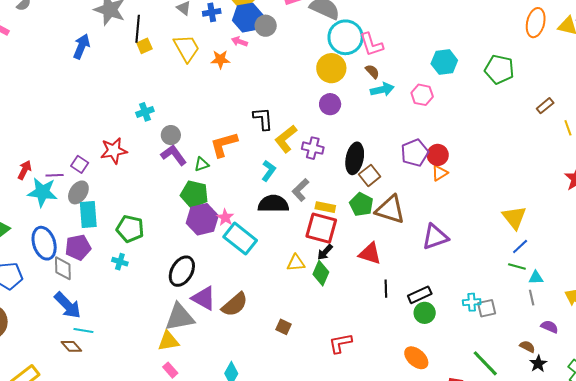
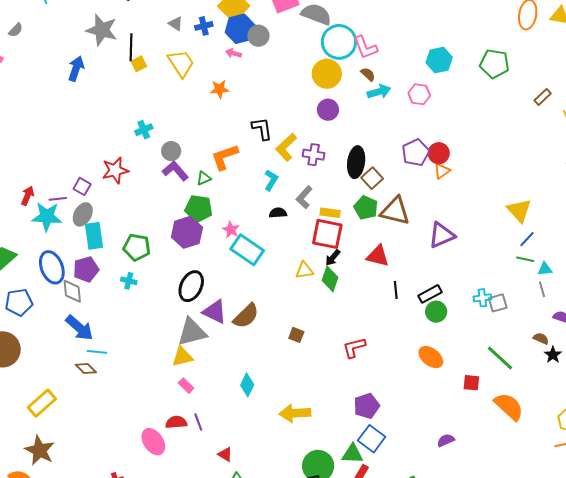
orange star: (220, 59) -> (220, 89), moved
black semicircle: (273, 204) -> (278, 213), size x0.6
purple hexagon: (202, 219) -> (187, 232), moved

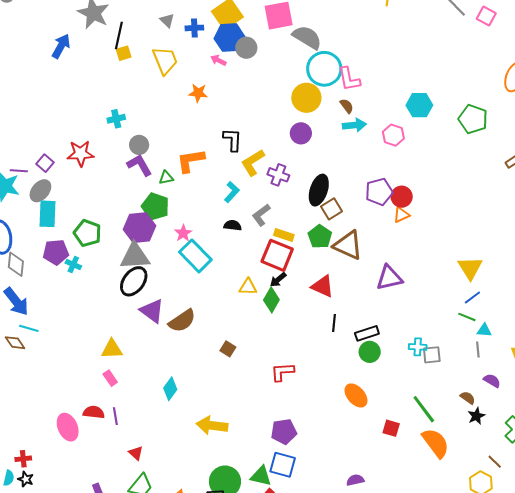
purple pentagon: (86, 269) -> (56, 252), moved
gray triangle: (192, 332) -> (135, 256), moved
orange semicircle: (509, 406) -> (436, 443), moved
blue square: (372, 439) -> (283, 465), turned -32

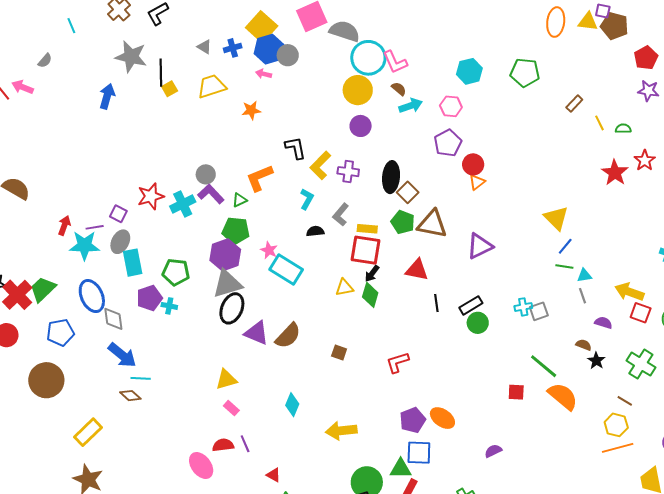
yellow trapezoid: (165, 60) -> (212, 86), turned -72
cyan cross: (116, 119) -> (183, 204), moved, size x1.4
purple pentagon: (379, 192) -> (448, 143), moved
orange ellipse: (356, 395) -> (442, 418), moved

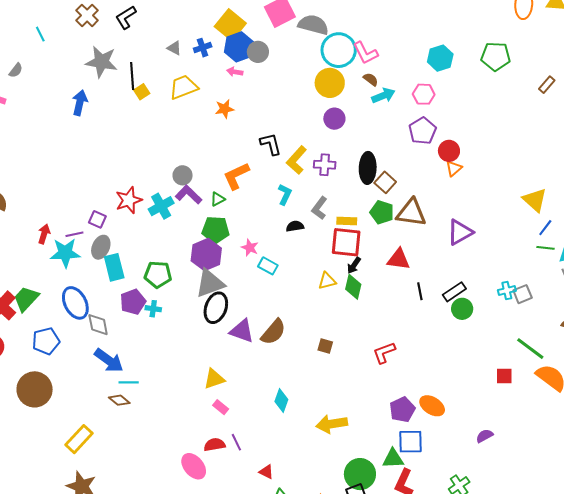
cyan rectangle: (286, 270) -> (268, 266), size x0.6

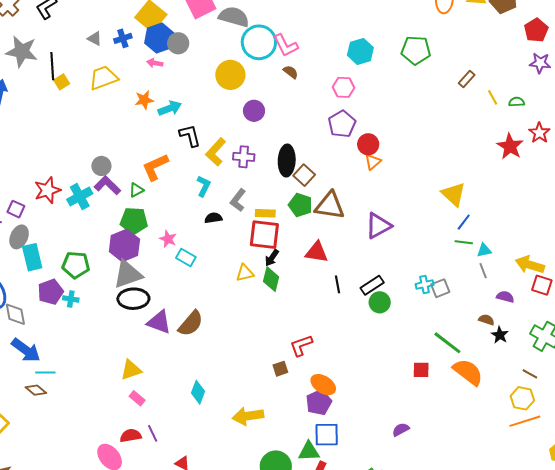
yellow circle: (330, 83) -> (230, 75), moved
cyan arrow: (383, 96) -> (170, 108), moved
black ellipse: (216, 308) -> (133, 299), turned 68
brown square: (325, 346) -> (280, 369), moved, turned -35
orange ellipse: (432, 406) -> (323, 385), moved

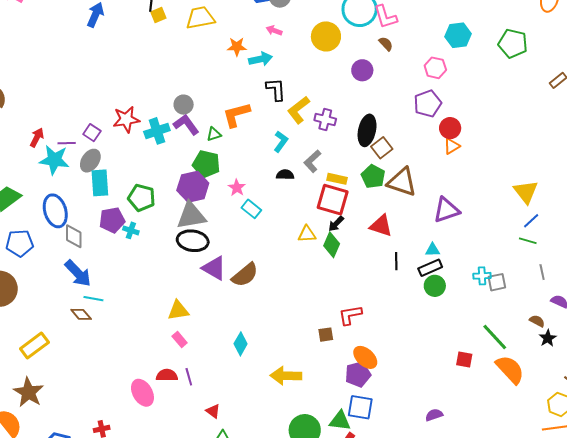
pink arrow: (155, 63) -> (274, 30), moved
purple circle: (254, 111) -> (362, 70), moved
cyan triangle: (484, 250) -> (433, 250), moved

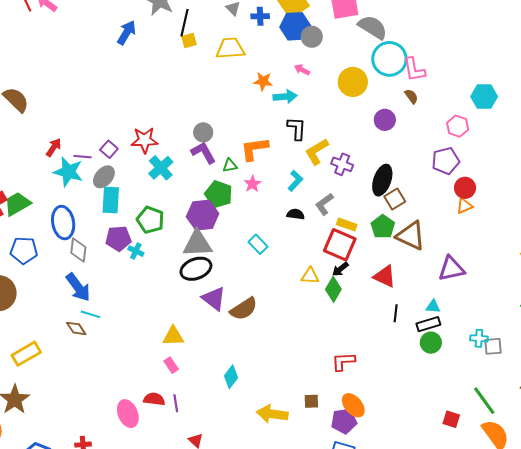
cyan cross: (157, 131) -> (161, 168), moved, turned -30
pink star: (237, 188) -> (252, 184), moved
black ellipse: (193, 241) -> (196, 269), turned -36
brown square: (326, 335) -> (311, 401), moved

